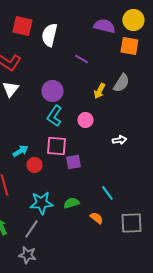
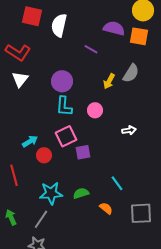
purple semicircle: (104, 26) -> (114, 28), moved
cyan L-shape: (54, 116) -> (64, 106), turned -30
pink square: (56, 146) -> (66, 136), turned -30

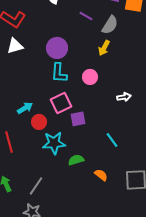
gray semicircle: (131, 73) -> (110, 25), moved
white triangle: (20, 79) -> (15, 46), turned 36
cyan line: (117, 183) -> (112, 140), moved
cyan star: (51, 193) -> (54, 143), moved

